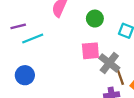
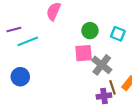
green circle: (95, 19) -> (90, 31), moved
brown line: (120, 77) -> (112, 87), moved

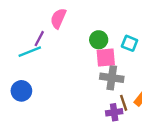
purple line: (14, 30) -> (39, 39), moved, turned -48
pink square: (84, 53) -> (106, 58), moved
gray cross: (102, 65) -> (112, 78), turned -30

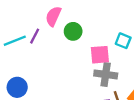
green circle: (99, 40) -> (73, 31), moved
cyan line: (30, 52) -> (15, 41), moved

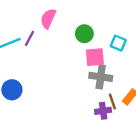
green circle: (73, 31) -> (84, 34), moved

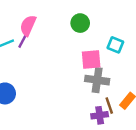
pink semicircle: (48, 19) -> (28, 25), moved
green circle: (84, 34) -> (80, 23), moved

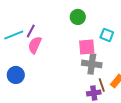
pink semicircle: (28, 25) -> (35, 45), moved

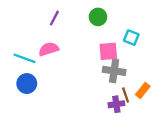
purple line: (31, 31) -> (54, 18), moved
cyan line: (14, 35) -> (24, 58), moved, turned 42
pink semicircle: (35, 45) -> (49, 49), turned 48

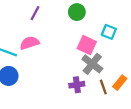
pink square: (108, 51) -> (87, 45), turned 30
gray cross: (114, 71) -> (92, 64), turned 30
purple cross: (116, 104) -> (77, 85), moved

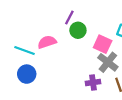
green circle: (77, 12) -> (78, 30), moved
purple line: (35, 13) -> (69, 17), moved

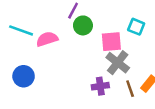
pink square: (103, 44) -> (111, 42), turned -30
cyan line: (25, 51) -> (21, 30), moved

